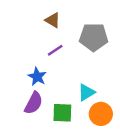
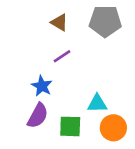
gray pentagon: (94, 37) -> (105, 21), moved
cyan triangle: (86, 92) -> (97, 103), turned 30

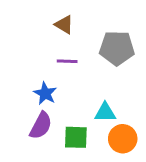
gray pentagon: (105, 21) -> (117, 48), moved
purple line: (62, 56) -> (67, 61), turned 36

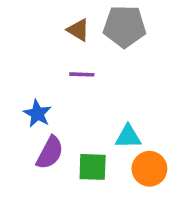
gray pentagon: (117, 48) -> (125, 26), moved
blue star: (45, 93) -> (37, 114), moved

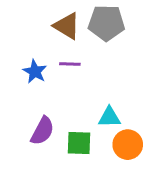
brown triangle: (78, 30) -> (67, 26), size x1.4
blue star: (37, 114) -> (35, 72), moved

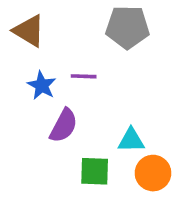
brown triangle: (67, 26) -> (29, 31), moved
purple semicircle: (42, 131) -> (64, 126), moved

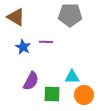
purple semicircle: (64, 126) -> (31, 81), moved

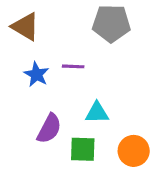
cyan triangle: (72, 77) -> (97, 113), moved

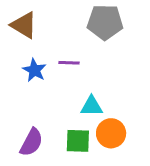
purple semicircle: (49, 129) -> (31, 142), moved
orange circle: (134, 151) -> (111, 133), moved

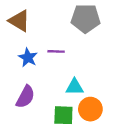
purple semicircle: (31, 142) -> (25, 97), moved

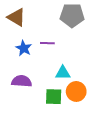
purple semicircle: (25, 97) -> (22, 81), turned -114

